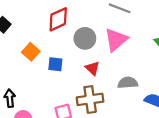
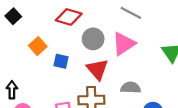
red diamond: (58, 19) -> (69, 17), turned 35
red triangle: (93, 68) -> (97, 69), size x1.5

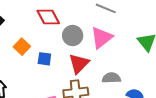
red diamond: (69, 17) -> (48, 17), turned 50
red triangle: (97, 69) -> (79, 63), turned 30

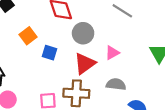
pink triangle: (102, 38) -> (112, 53), moved, size x0.6

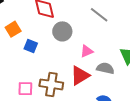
red triangle: (85, 64) -> (80, 76), moved
gray semicircle: (116, 84) -> (105, 68), moved

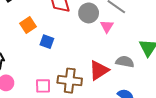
gray circle: (62, 31) -> (89, 13), moved
pink triangle: (87, 51) -> (107, 26), moved, turned -32

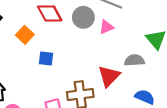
orange square: (28, 25) -> (25, 35), moved
pink triangle: (107, 26) -> (106, 27), turned 48

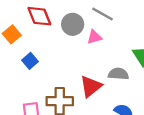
blue square: (46, 59) -> (30, 61), turned 35

